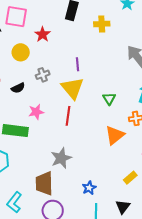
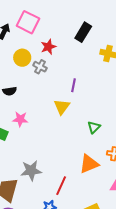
gray cross: (43, 75) -> (40, 67), moved, turned 32
yellow triangle: (73, 88) -> (62, 107), size x0.7
red line: (68, 116) -> (61, 186), moved

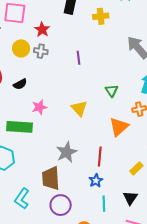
yellow triangle: (62, 107) -> (79, 108), moved

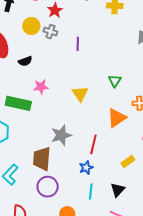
purple line: (78, 58) -> (78, 44), moved

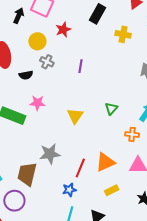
gray cross: (50, 32) -> (47, 62), moved
orange triangle: (117, 118) -> (105, 162), moved
purple circle: (48, 187) -> (14, 201), moved

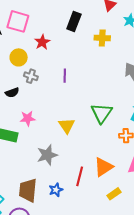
green triangle: (111, 109) -> (102, 113), size x1.6
gray star: (50, 154) -> (47, 155), moved
blue star: (69, 190) -> (56, 190), moved

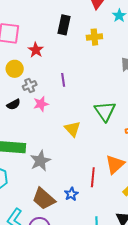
gray cross: (31, 76) -> (30, 85), turned -32
pink star: (28, 118) -> (41, 104), moved
gray star: (47, 155) -> (40, 161), moved
brown trapezoid: (28, 190) -> (44, 199), turned -45

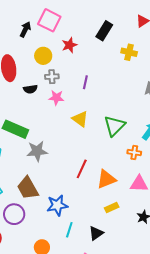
yellow triangle: (72, 129) -> (80, 119), moved, turned -30
red line: (93, 177) -> (82, 169), moved
blue star: (71, 194) -> (57, 205), moved, size x1.5

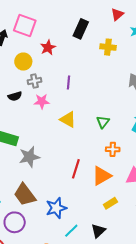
green triangle: (114, 126) -> (103, 122), size x0.6
orange cross: (134, 153) -> (113, 149), moved
cyan line: (69, 230) -> (71, 231), turned 35

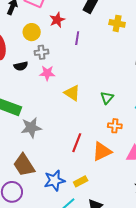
purple line: (68, 82) -> (77, 38), moved
yellow rectangle: (110, 203) -> (81, 181), moved

